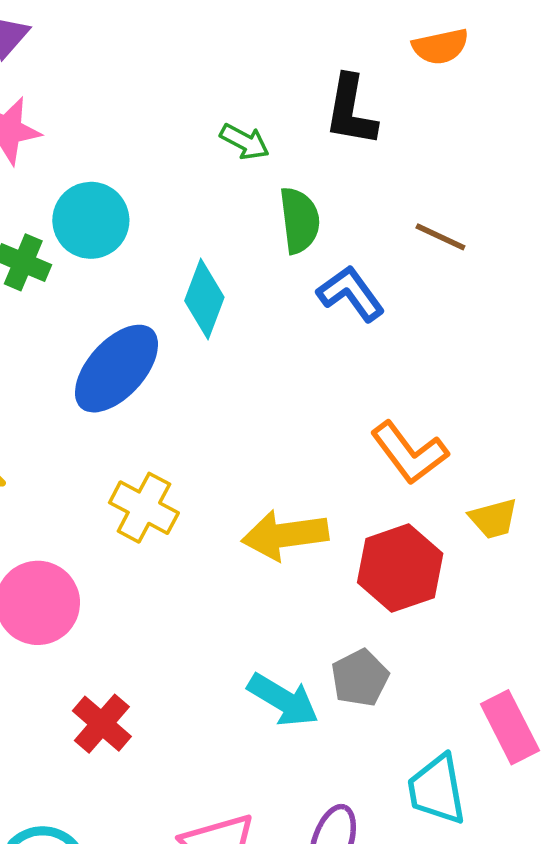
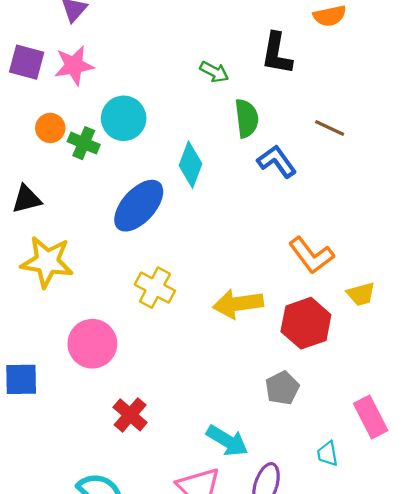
cyan arrow: (283, 700) -> (227, 441), moved
cyan trapezoid: (437, 790) -> (327, 454), size x0.6

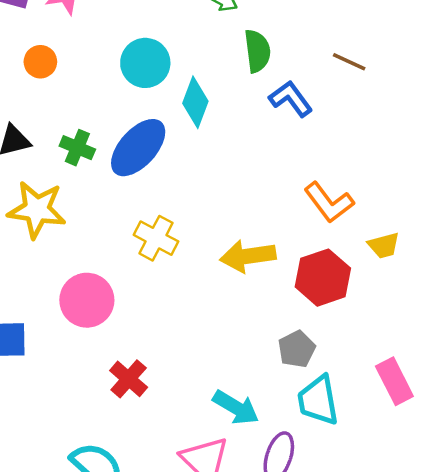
cyan circle: (124, 118) -> (145, 63), moved
green cross: (84, 143) -> (77, 148), moved
cyan trapezoid: (327, 454) -> (318, 400), moved, size x1.8

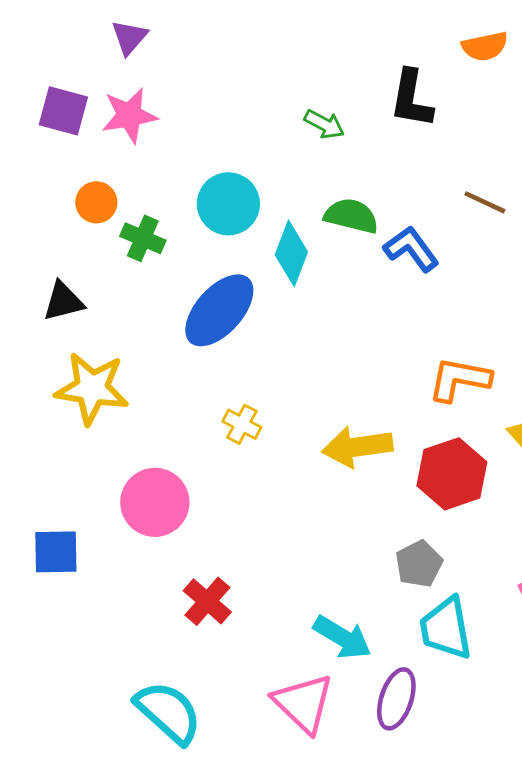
green semicircle: (257, 51) -> (351, 216), moved, turned -69
green cross: (77, 148) -> (143, 238), moved
orange L-shape: (329, 202) -> (459, 379), turned 138
yellow cross: (156, 238) -> (242, 424), size x0.7

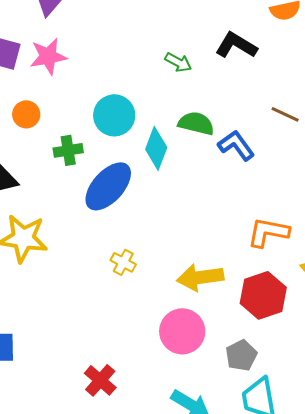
black L-shape: (411, 99) -> (236, 45), turned 111
green cross: (143, 238) -> (68, 150), moved, turned -32
pink circle: (155, 502) -> (182, 331), moved

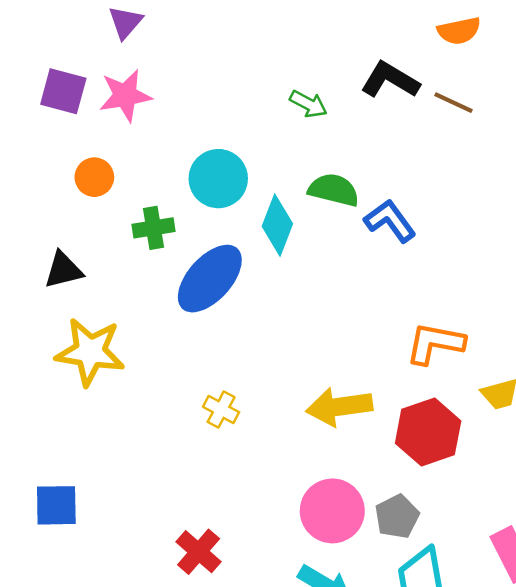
brown line: (285, 114) -> (453, 103), moved
yellow cross: (123, 262) -> (221, 410), moved
pink circle: (182, 331) -> (332, 511), moved

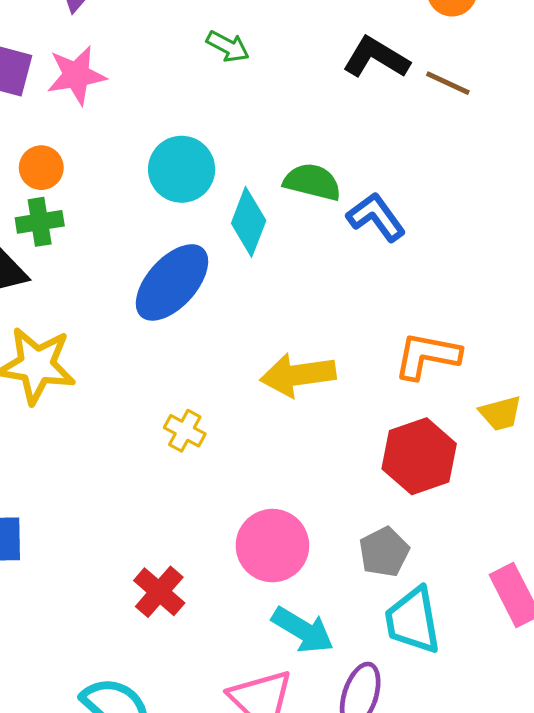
green arrow: (308, 104) -> (228, 46), moved
green cross: (153, 228) -> (40, 222), moved
yellow arrow: (339, 407) -> (298, 375), moved
pink circle: (332, 511) -> (272, 546), moved

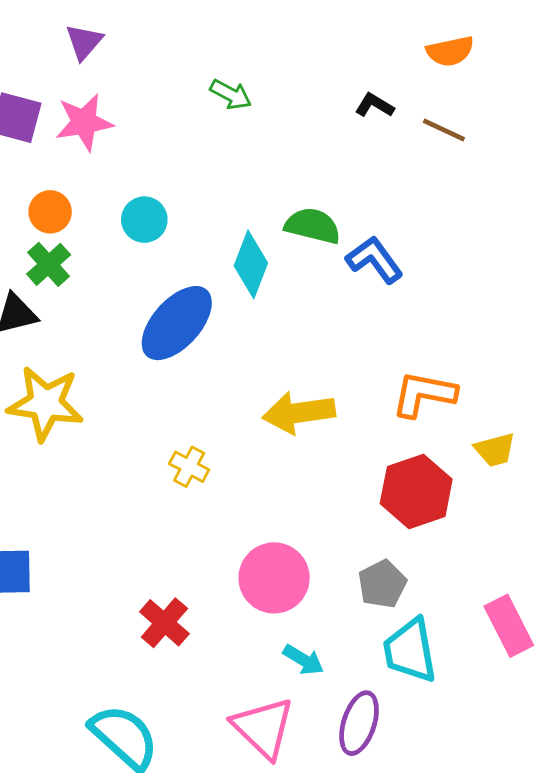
black L-shape: (376, 58) -> (374, 105), size x0.6
cyan circle: (182, 169) -> (144, 220), moved, size x0.7
green cross: (40, 222) -> (49, 264), turned -33
cyan arrow: (303, 630) -> (303, 660), size x0.7

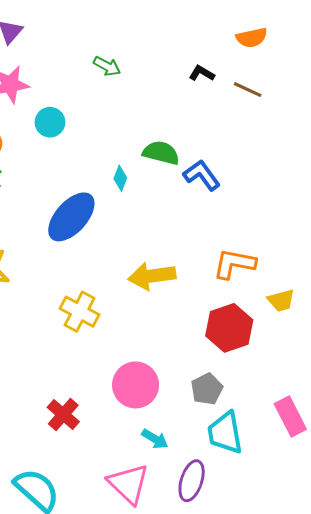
cyan circle: (144, 220) -> (50, 122), moved
cyan diamond: (251, 264) -> (120, 178), size x0.6
yellow cross: (189, 467) -> (80, 312), size x1.5

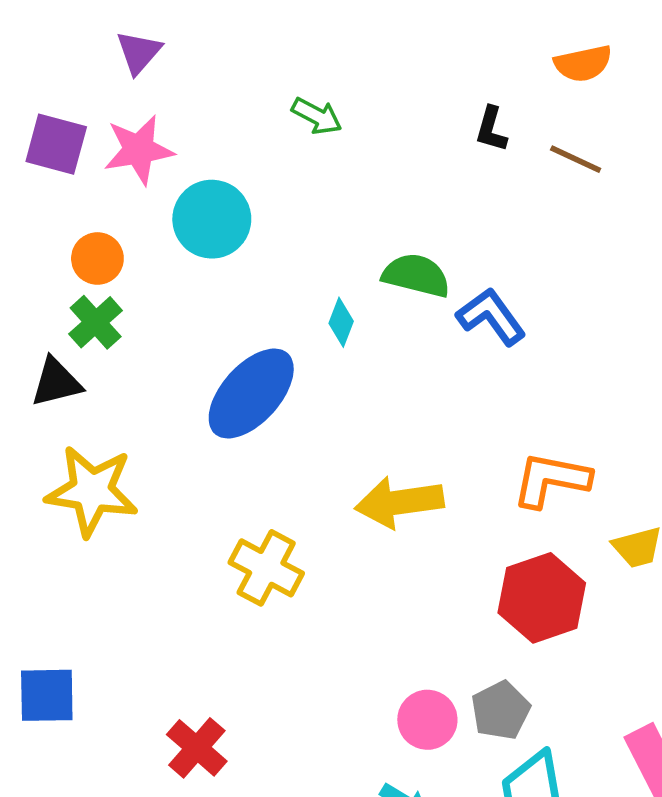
black L-shape: (202, 73) -> (491, 129), turned -105
cyan circle: (50, 122) -> (212, 219), size x1.4
pink circle: (136, 385) -> (427, 720), moved, size x0.7
red cross: (63, 414) -> (197, 748), moved

